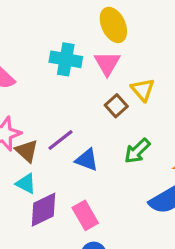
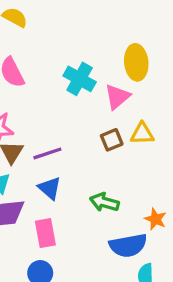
yellow triangle: (143, 90) -> (142, 134), turned 50
green arrow: (137, 151) -> (104, 202), moved, turned 40
blue triangle: (87, 160) -> (50, 188), moved

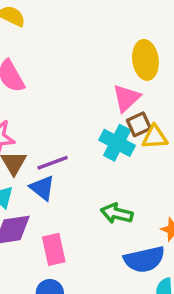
cyan cross: (80, 79) -> (117, 143), moved
brown square: (112, 140) -> (139, 124), moved
blue triangle: (50, 188) -> (42, 188), moved

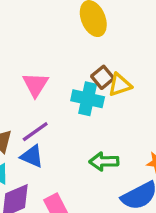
pink triangle: (126, 98) -> (35, 85), moved

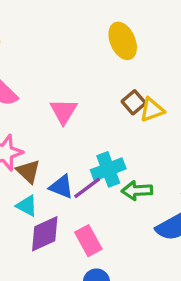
cyan cross: (88, 99) -> (108, 169), moved, turned -32
purple line: (35, 132) -> (87, 188), moved

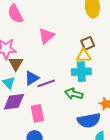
yellow triangle: (152, 110) -> (84, 56), moved
cyan cross: (108, 169) -> (81, 72), moved
blue triangle: (61, 187) -> (32, 78), turned 49

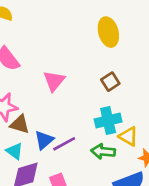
yellow triangle: (84, 56) -> (128, 136), moved, turned 42
brown triangle: (16, 64) -> (20, 124), turned -35

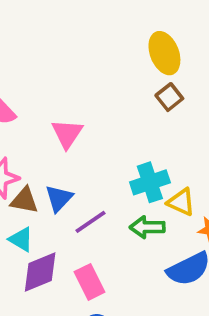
yellow ellipse: (108, 32) -> (164, 53), moved
brown square: (110, 82) -> (169, 97), moved
blue triangle: (44, 140) -> (59, 198), moved

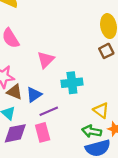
cyan cross: (150, 182) -> (72, 83), moved
green arrow: (147, 227) -> (92, 131), moved
pink rectangle: (90, 282) -> (43, 132), moved

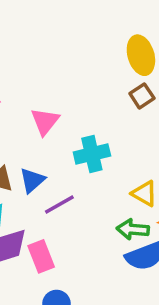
pink rectangle: (43, 132) -> (41, 256), moved

